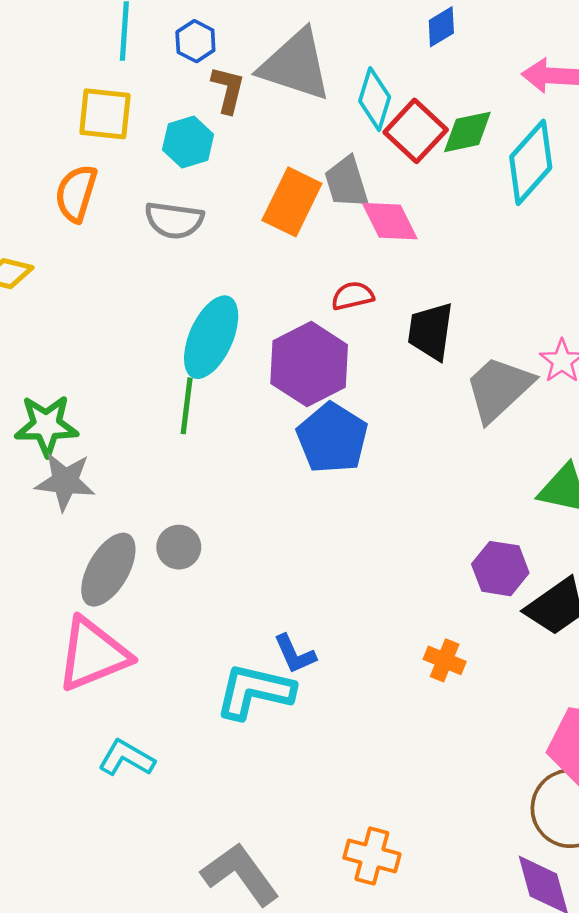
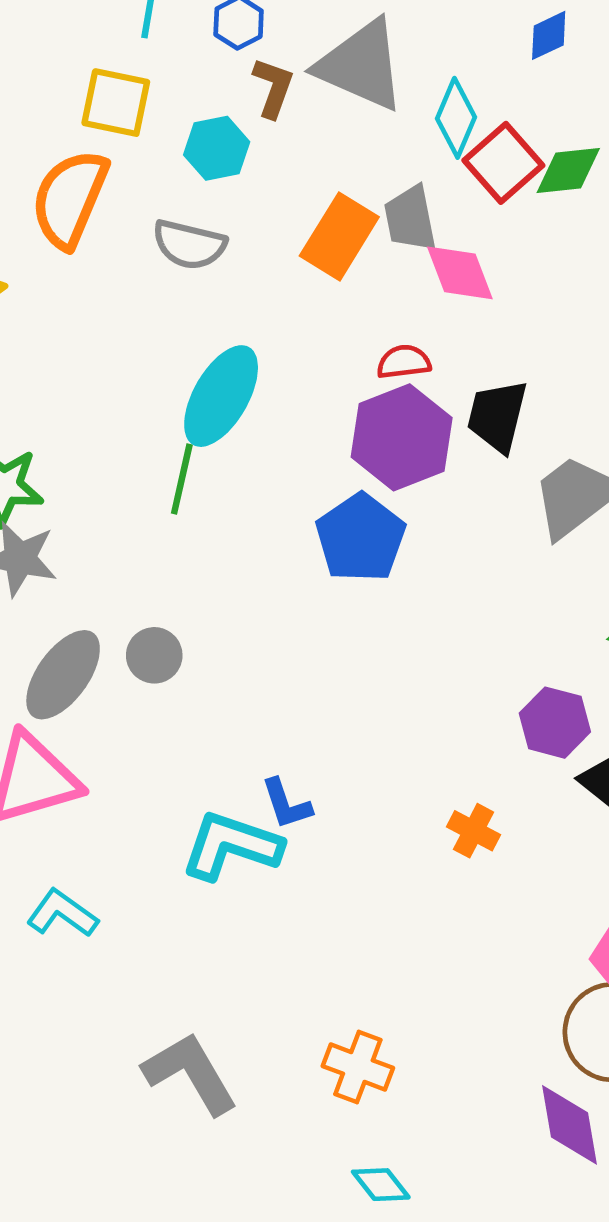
orange semicircle: (76, 193) -> (70, 199), size x1.4
purple hexagon: (309, 364) -> (402, 437), moved

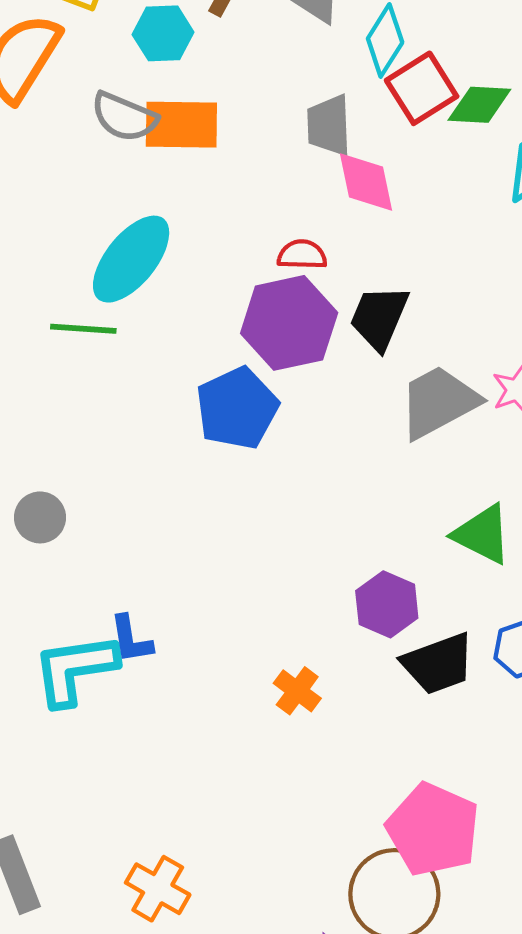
orange rectangle: (339, 236) -> (181, 125), moved, turned 50
green line: (182, 479) -> (83, 329), turned 72
gray circle: (154, 655) -> (40, 517), moved
cyan L-shape: (231, 846) -> (75, 669), turned -36

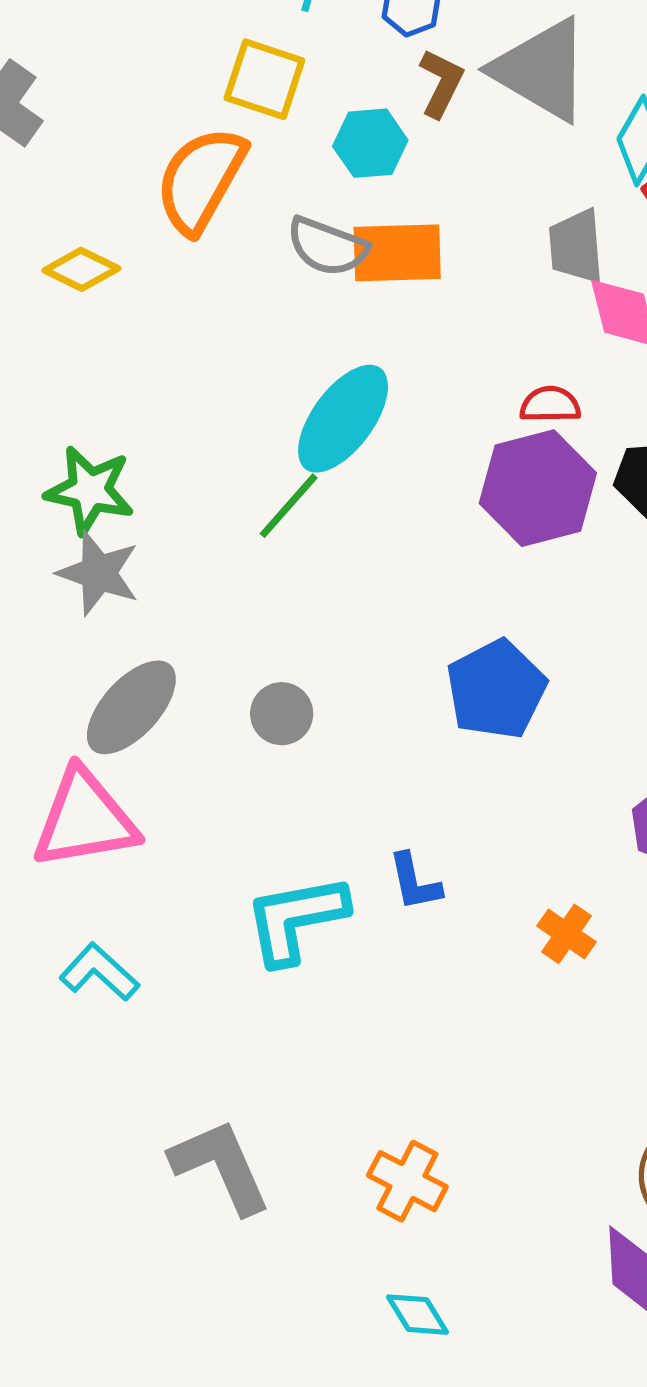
green line: (83, 329) -> (289, 506), turned -50
blue pentagon: (237, 408) -> (496, 689), moved
gray circle: (40, 517) -> (282, 714), moved
blue L-shape: (131, 639) -> (415, 882), moved

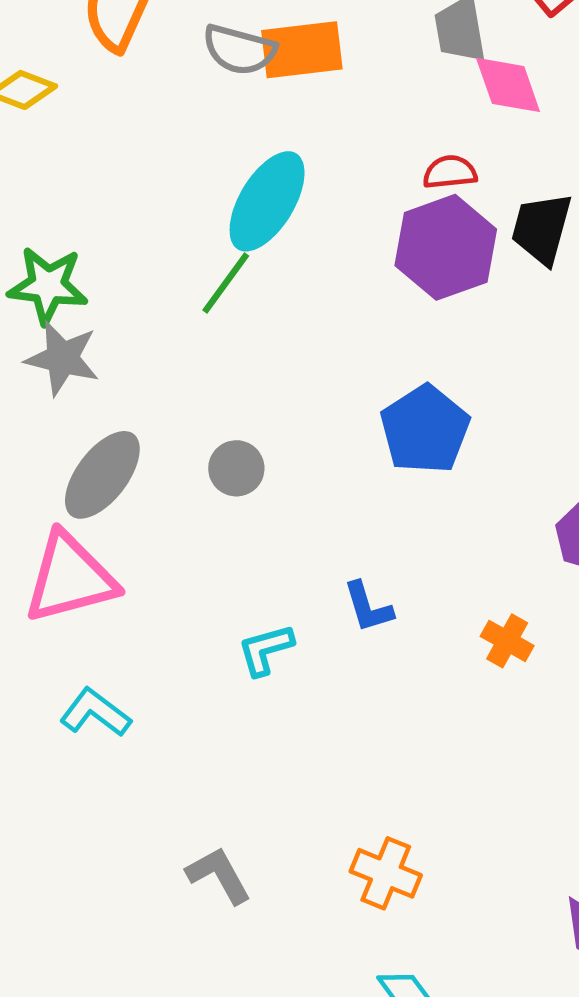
cyan L-shape: (296, 919) -> (266, 650), size x0.6
gray L-shape: (221, 1166) -> (219, 875), size x0.7

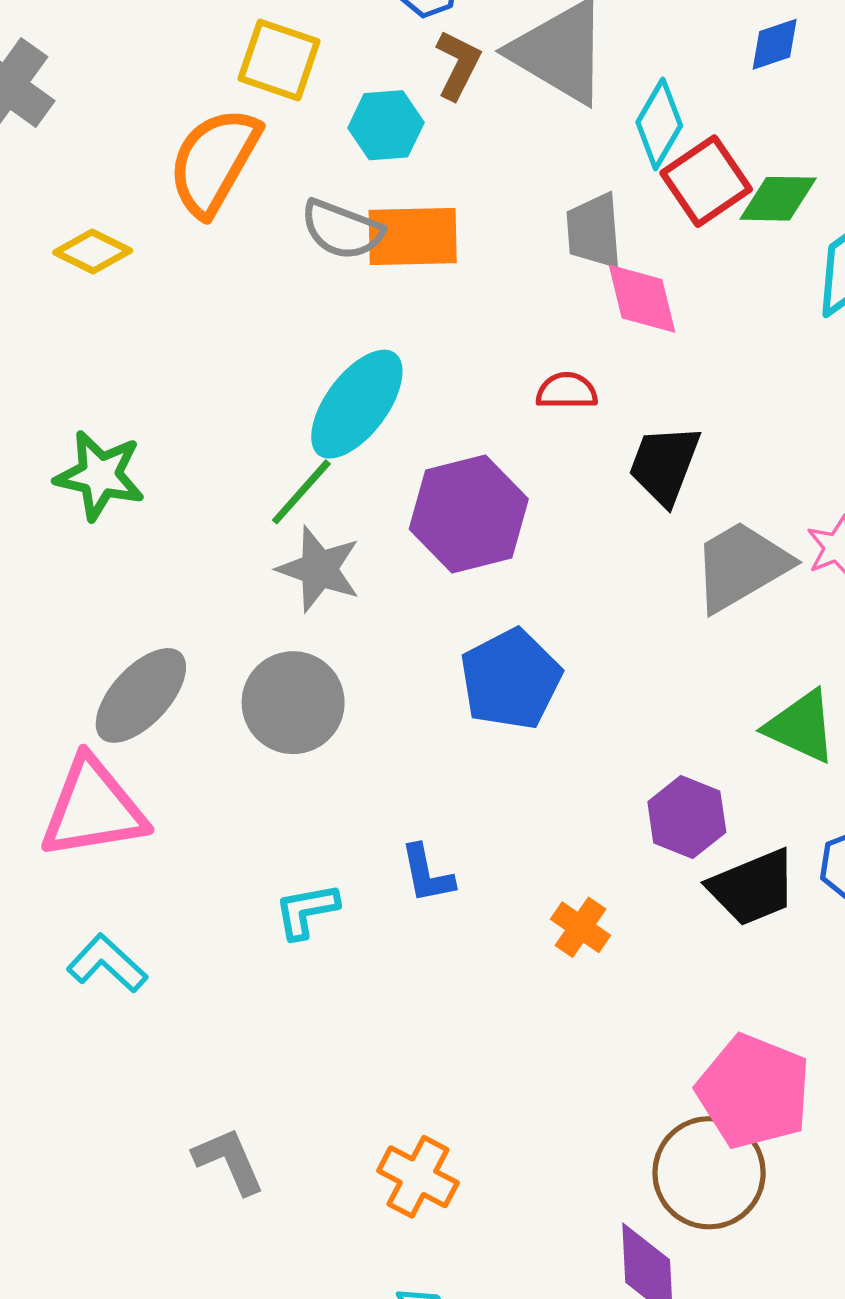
purple hexagon: (446, 247) -> (469, 514), moved
gray star: (62, 358) -> (319, 569), moved
gray circle: (236, 468) -> (293, 703), size x1.6

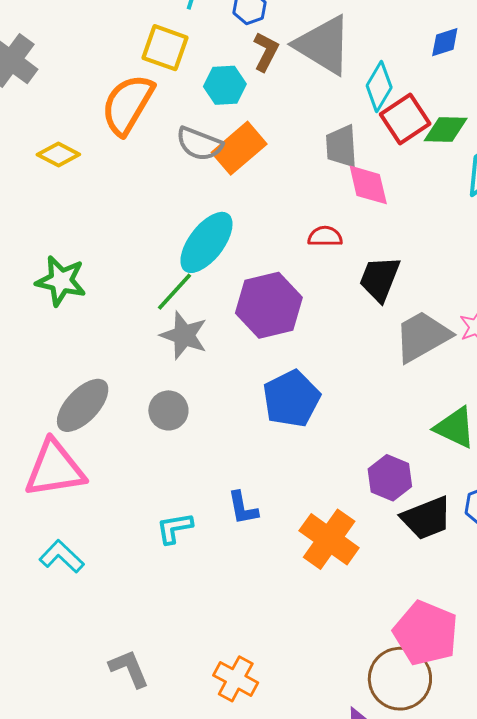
orange rectangle: (413, 236) -> (239, 148), turned -40
gray circle: (293, 703) -> (168, 410), size x0.7
orange cross: (580, 927) -> (329, 539), size x1.8

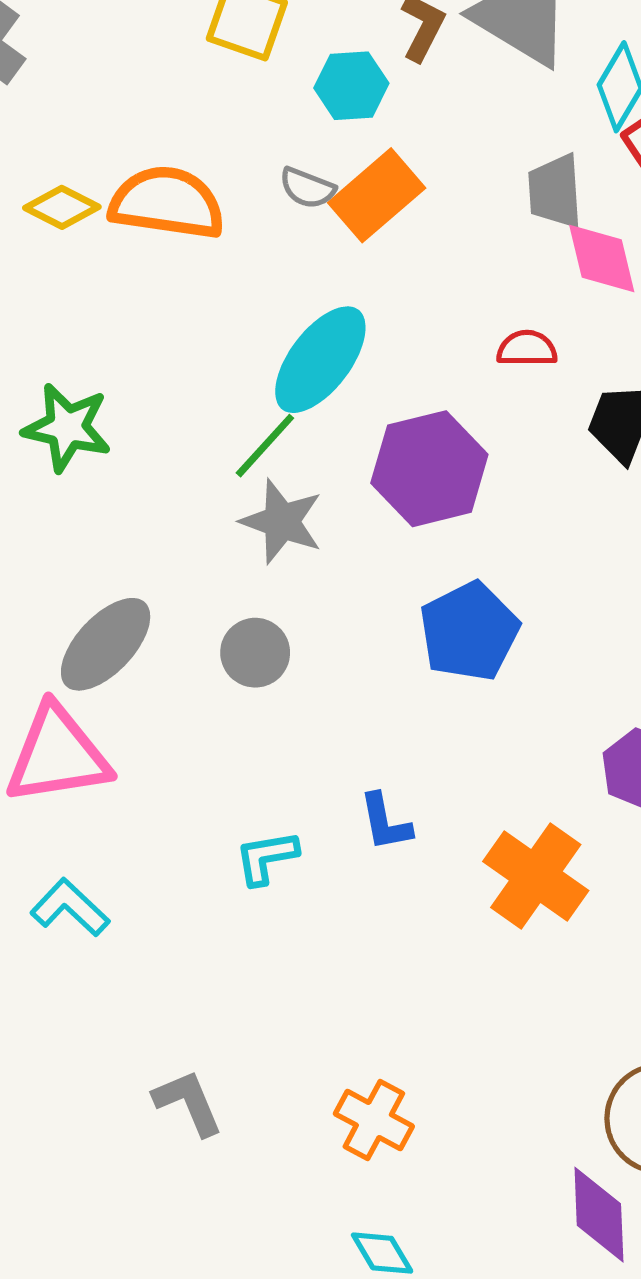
orange semicircle: (128, 105) -> (167, 203), moved, turned 68
gray semicircle: (199, 144) -> (307, 188), size x0.7

